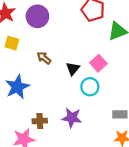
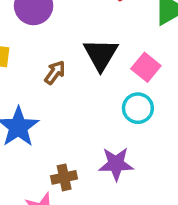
brown arrow: (44, 58) -> (55, 73), turned 96
black triangle: (73, 69) -> (101, 55), moved, size x1.5

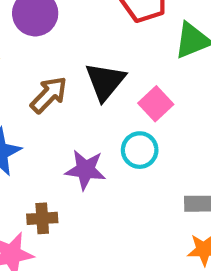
brown arrow: (55, 73) -> (49, 95), size x1.4
purple star: (116, 164) -> (85, 170), moved

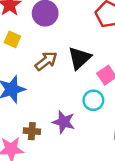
purple star: (85, 170) -> (64, 122), moved

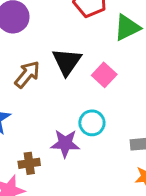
cyan circle: (93, 100) -> (92, 123), moved

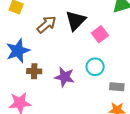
cyan circle: (92, 123) -> (95, 67), moved
brown cross: (29, 163) -> (34, 71), moved

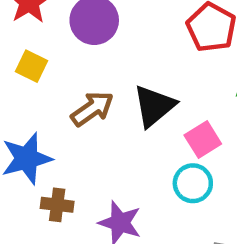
cyan circle: (95, 67) -> (193, 183), moved

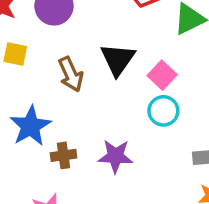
brown arrow: (92, 109) -> (71, 74), turned 116

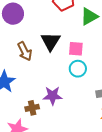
pink square: (162, 75) -> (76, 49), turned -35
brown cross: (63, 155) -> (32, 108), moved

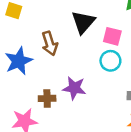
brown arrow: (25, 51) -> (50, 43), moved

